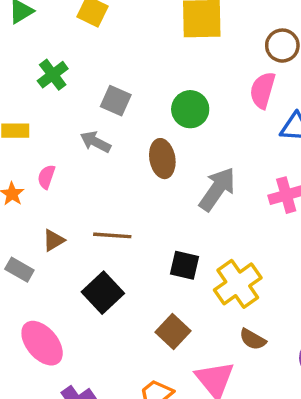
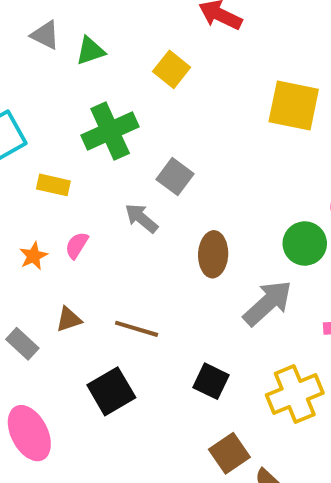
green cross: (53, 75) -> (110, 131), size x1.5
green circle: (190, 109) -> (305, 244), moved
yellow cross: (238, 284) -> (295, 394), moved
brown square: (173, 331) -> (229, 453), moved

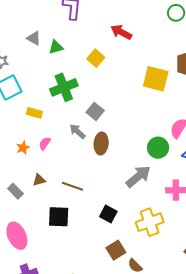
brown ellipse: (213, 254) -> (101, 143), moved
black square: (111, 391) -> (59, 217), turned 30

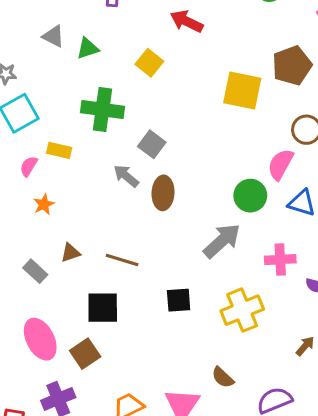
green cross: (64, 87) -> (102, 109), turned 32
pink semicircle: (45, 143) -> (29, 166), moved
black square: (108, 214) -> (179, 300), turned -30
brown square: (116, 250) -> (85, 354), moved

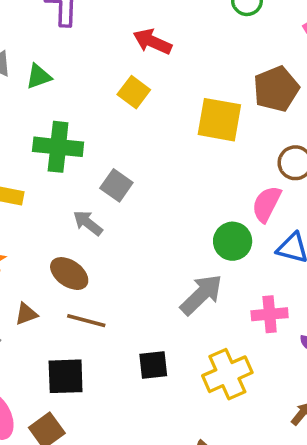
yellow square: (149, 63) -> (134, 92), moved
brown ellipse: (163, 193) -> (69, 274), moved, turned -56

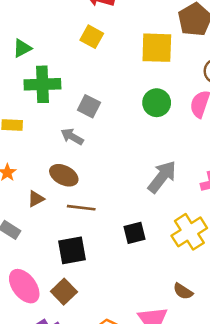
green triangle: (39, 76) -> (22, 48), moved
green circle: (233, 241) -> (157, 103), moved
brown triangle: (26, 314) -> (36, 199), moved

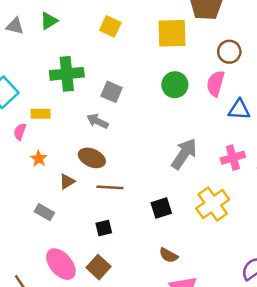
green triangle: (22, 48) -> (49, 21), moved
black square: (72, 250) -> (104, 228), size x0.6
brown semicircle: (183, 291) -> (168, 255), moved

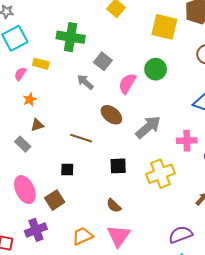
pink semicircle: (216, 84) -> (127, 84), moved
brown ellipse: (92, 158) -> (111, 115), moved
brown triangle: (67, 181) -> (37, 125), moved

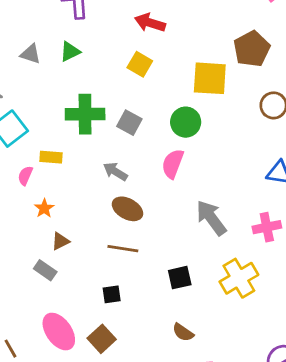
gray square: (103, 61) -> (129, 123), moved
green circle: (156, 69) -> (186, 122), moved
brown ellipse: (111, 115) -> (127, 209), moved
gray arrow: (148, 127) -> (211, 218), turned -76

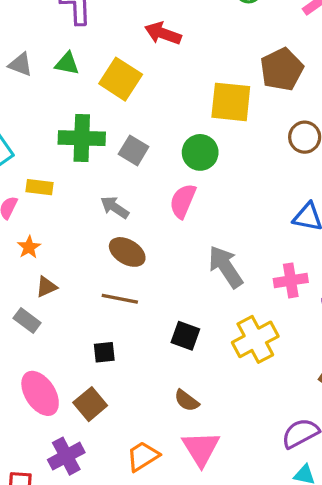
green triangle: (70, 52) -> (67, 64), turned 35
yellow square: (140, 64) -> (121, 79), moved, size x1.4
black square: (180, 278) -> (185, 336), turned 30

